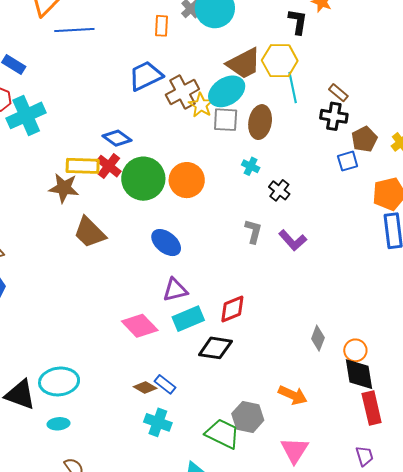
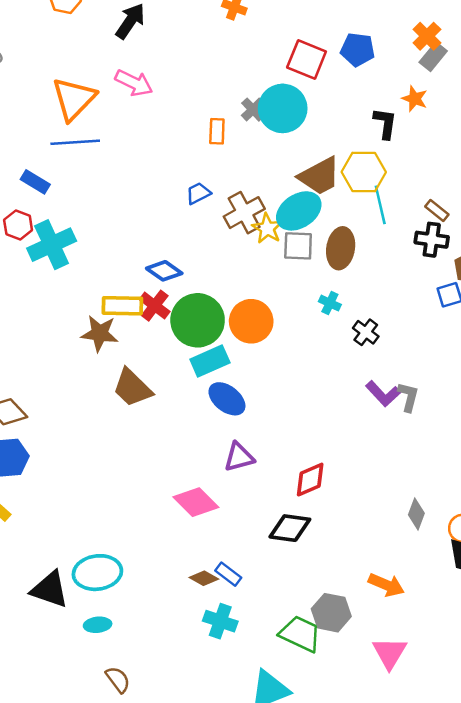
blue line: (74, 30) -> (75, 142), moved
blue trapezoid: (146, 76) -> (198, 193), size x0.6
gray L-shape: (253, 231) -> (408, 397), moved
cyan rectangle: (188, 319) -> (210, 361), moved

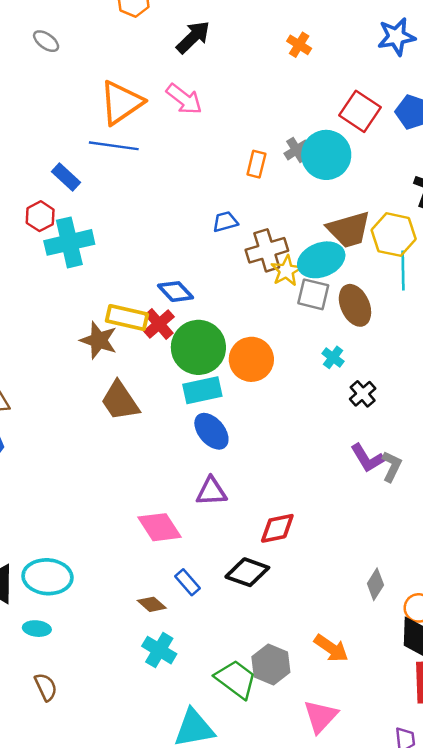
brown ellipse: (341, 248) -> (355, 305), turned -45
blue rectangle: (228, 574) -> (187, 582), moved

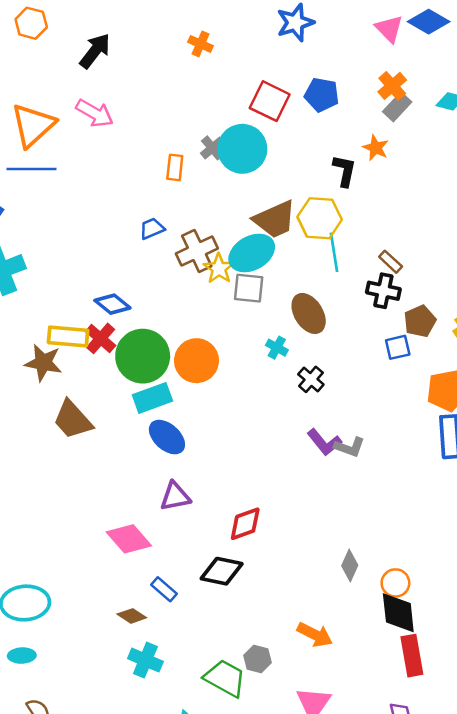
brown ellipse: (355, 305) -> (309, 313), moved
gray L-shape: (392, 466) -> (349, 447), turned 92
gray hexagon: (271, 664) -> (258, 659), size x0.7

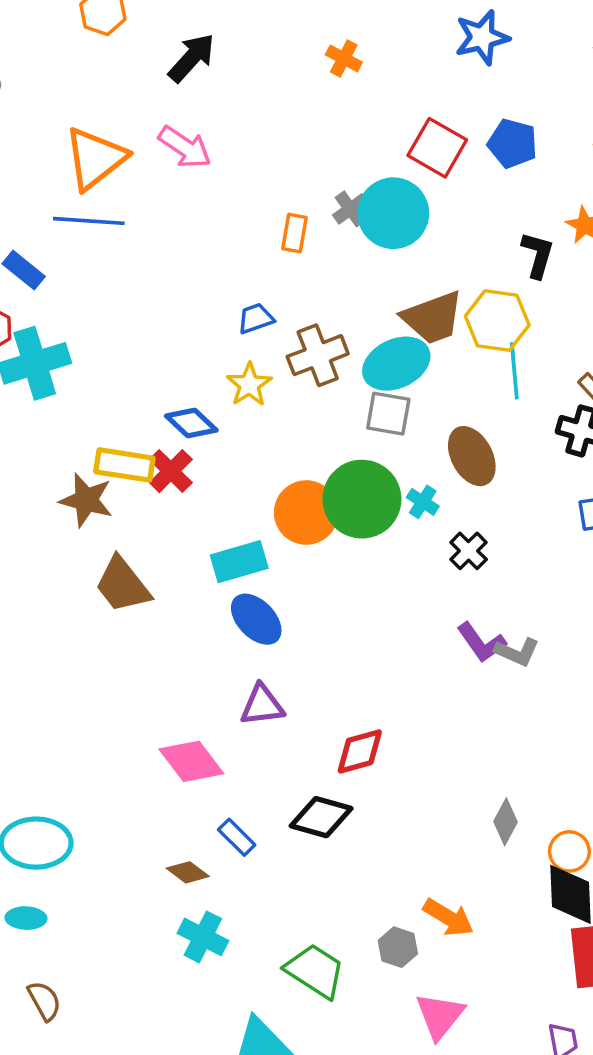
yellow star: (219, 268) -> (249, 385), moved
green circle: (143, 356) -> (362, 499), moved
gray hexagon: (258, 659) -> (398, 947), moved

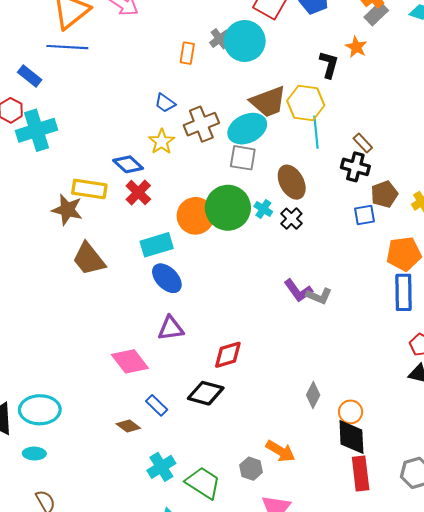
blue trapezoid: (256, 318) -> (165, 103), turned -125
red cross: (171, 471) -> (138, 192), moved
black cross: (469, 551) -> (291, 219), moved
cyan cross: (203, 937) -> (161, 467), moved, turned 32

